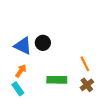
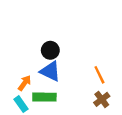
blue triangle: (23, 46) -> (50, 71), moved
green rectangle: (57, 80) -> (44, 97), moved

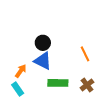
orange line: (99, 75) -> (85, 54), moved
green rectangle: (44, 97) -> (58, 83), moved

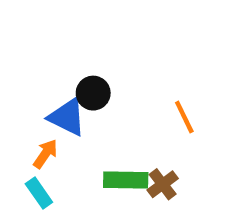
blue triangle: (43, 61) -> (67, 117), moved
brown cross: (87, 85) -> (163, 184), moved

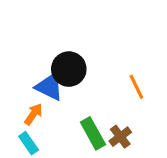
black circle: (93, 93) -> (69, 69), size x1.4
green rectangle: (126, 180) -> (93, 133), turned 60

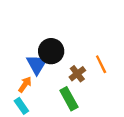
blue triangle: (49, 87) -> (37, 64), turned 35
brown cross: (120, 137) -> (77, 74), moved

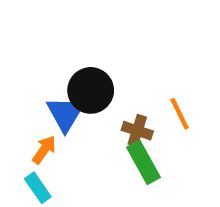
brown cross: (77, 74) -> (137, 131), turned -35
green rectangle: (69, 99) -> (144, 162), moved

